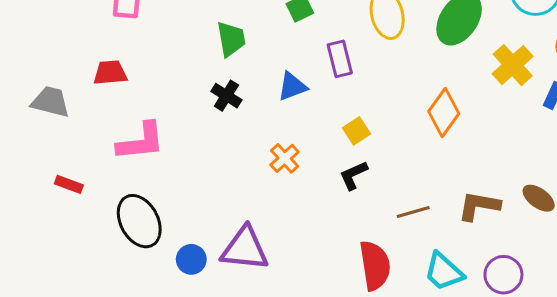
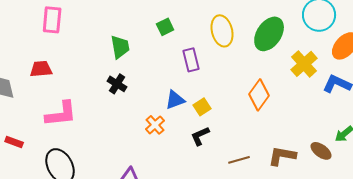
blue triangle: (292, 86) -> (175, 100), moved

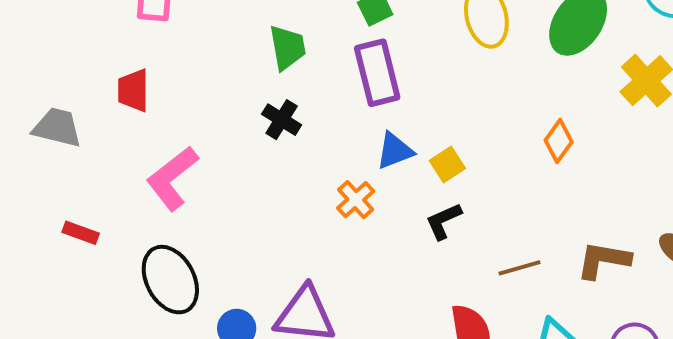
purple rectangle: (191, 60) -> (377, 73), moved, size x1.4
red trapezoid: (41, 69) -> (133, 90), turned -85
orange diamond: (259, 95) -> (559, 141), size x0.7
pink L-shape: (61, 114) -> (172, 178), turned 148

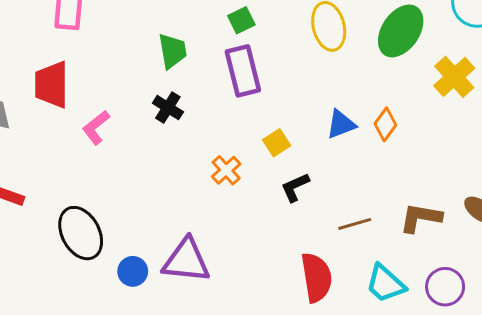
red trapezoid: (133, 90) -> (52, 85), size x1.4
blue triangle: (395, 151) -> (341, 124), moved
yellow square: (447, 164) -> (277, 143), moved
pink L-shape: (172, 178) -> (96, 127), moved, size x0.7

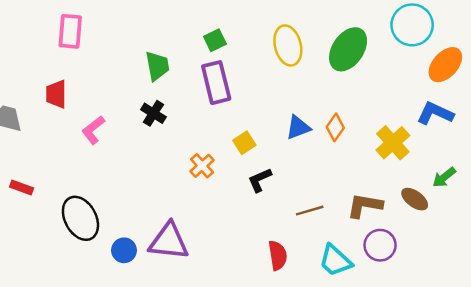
yellow cross: (454, 77) -> (393, 143), moved
red trapezoid: (52, 85) -> (56, 94), size x0.7
red semicircle: (316, 277) -> (278, 255), size x0.7
purple circle: (445, 287) -> (380, 245), moved

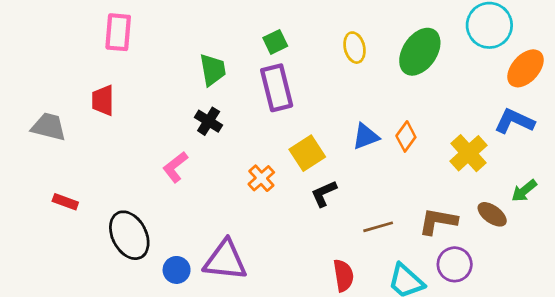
yellow ellipse: (288, 45) -> (355, 48), size x0.7
pink L-shape: (93, 130) -> (175, 167), moved
yellow square: (244, 143) -> (307, 153), size x1.4

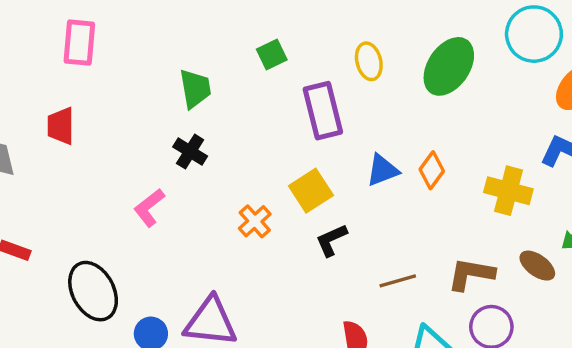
purple rectangle: (277, 88) -> (323, 111), moved
yellow cross: (468, 153) -> (508, 191), turned -33

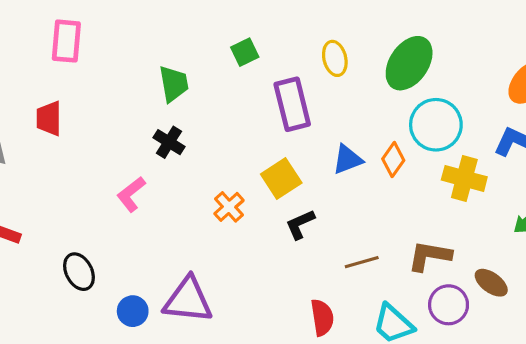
cyan circle: (534, 34) -> (436, 125), moved
brown ellipse: (537, 266) -> (491, 283), moved
black ellipse: (93, 291) -> (79, 272), size x0.7

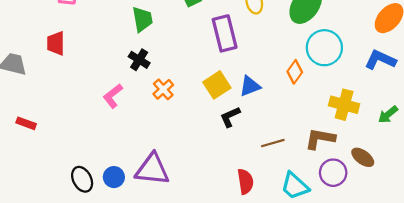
blue triangle: (347, 160) -> (250, 86), moved
yellow cross: (464, 178) -> (344, 105), moved
orange cross: (229, 207) -> (163, 89), moved
black ellipse: (79, 272) -> (82, 179), moved

